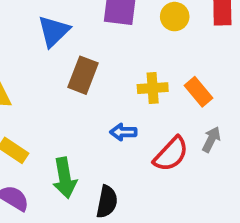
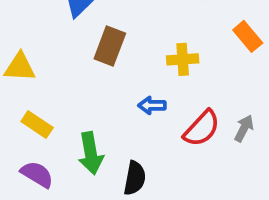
orange rectangle: (198, 92) -> (248, 36), moved
gray arrow: (211, 139) -> (244, 128), moved

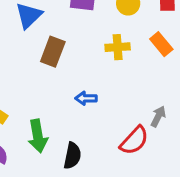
yellow cross: (183, 59) -> (118, 47), moved
red semicircle: (202, 128) -> (134, 141), moved

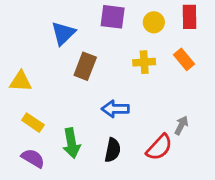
blue arrow: (86, 98) -> (115, 109), size x1.4
black semicircle: (72, 156) -> (113, 150), moved

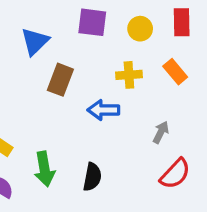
blue arrow: (115, 109) -> (103, 110), moved
gray arrow: (181, 125) -> (161, 132), moved
red semicircle: (159, 147) -> (175, 174), moved

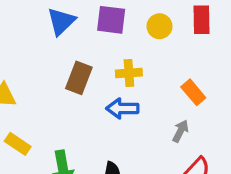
blue triangle: (35, 41) -> (61, 21), moved
orange rectangle: (175, 72) -> (193, 92), moved
yellow cross: (129, 75) -> (129, 73), moved

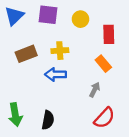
red rectangle: (201, 20) -> (109, 34), moved
brown rectangle: (79, 78) -> (26, 54), turned 48

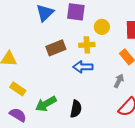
yellow circle: (80, 19) -> (102, 27), moved
green arrow: (15, 115) -> (46, 104), turned 70

